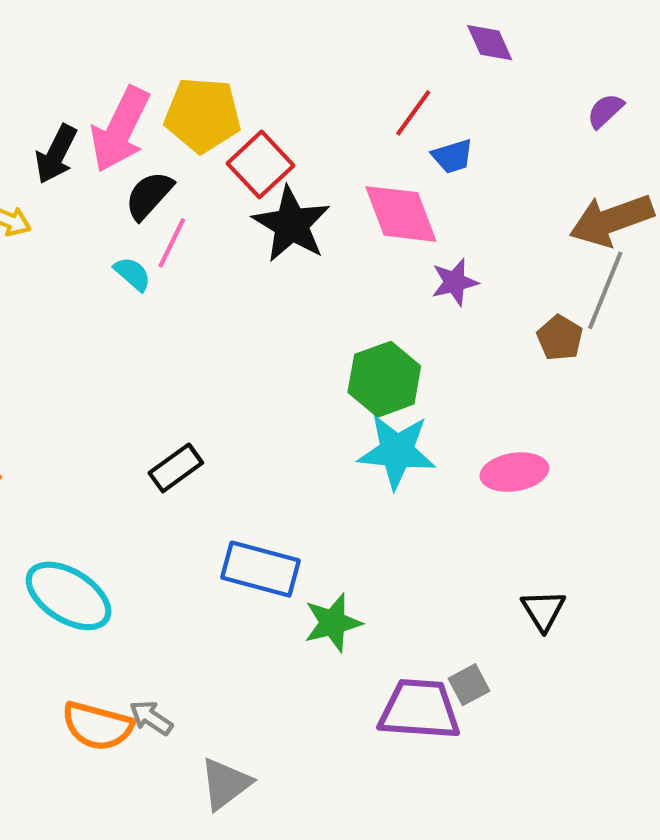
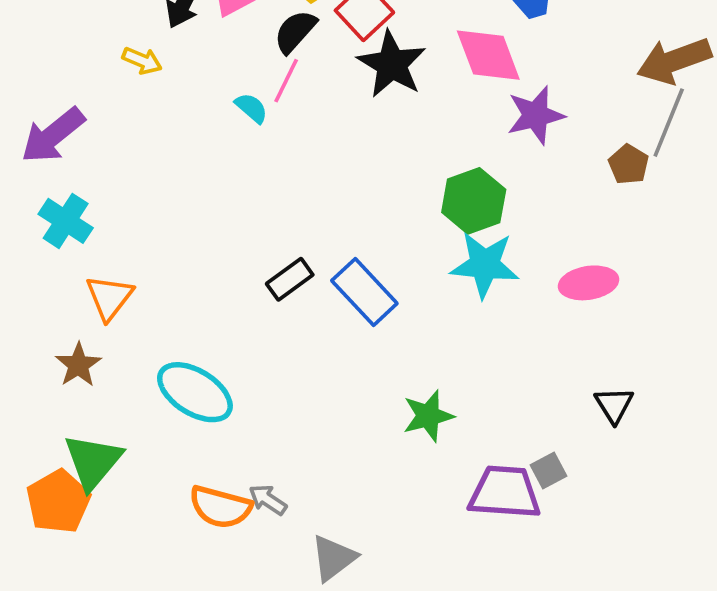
black semicircle: (149, 195) -> (295, 31), moved
purple star: (455, 282) -> (536, 115), size x1.4
blue rectangle: (260, 569) -> (364, 292), moved, turned 32

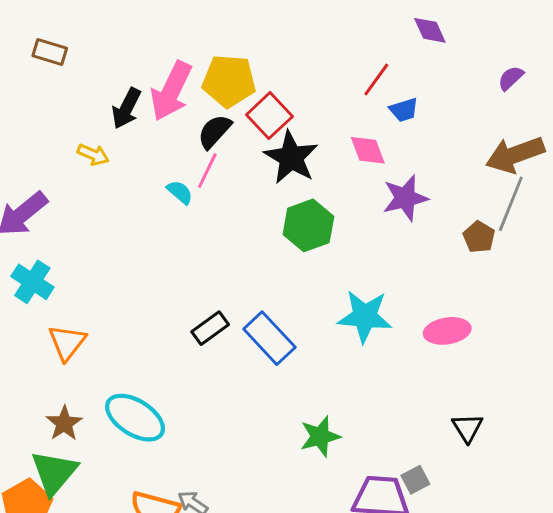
pink diamond: (488, 55) -> (368, 150), size x0.7
green hexagon: (474, 201) -> (308, 225), moved
brown star: (78, 365) -> (64, 423), moved

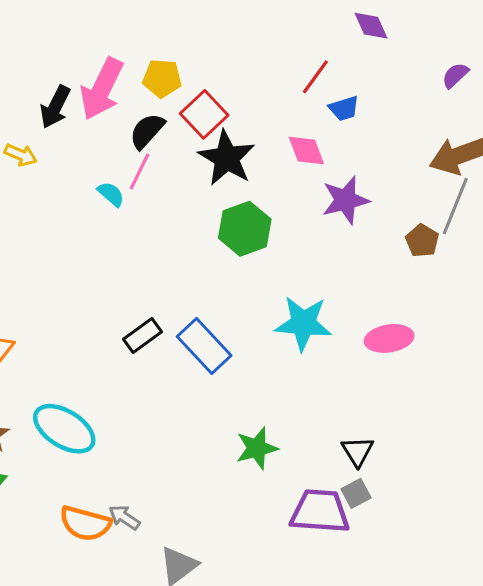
yellow pentagon: (229, 81) -> (162, 78), size x0.7
black triangle: (467, 428) -> (357, 451), moved

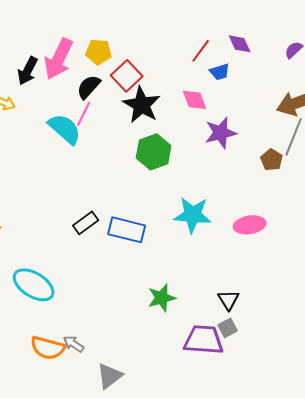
purple diamond: (371, 26) -> (240, 44), moved
cyan semicircle: (111, 194) -> (65, 129), size x1.8
blue rectangle: (204, 346) -> (127, 230), turned -33

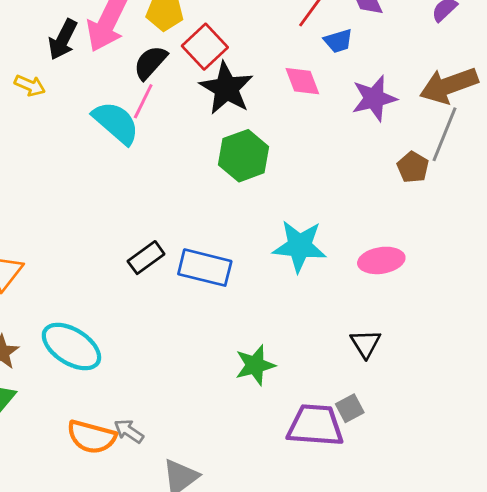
purple star: (221, 133) -> (374, 98), moved
black triangle: (229, 300) -> (366, 344), moved

